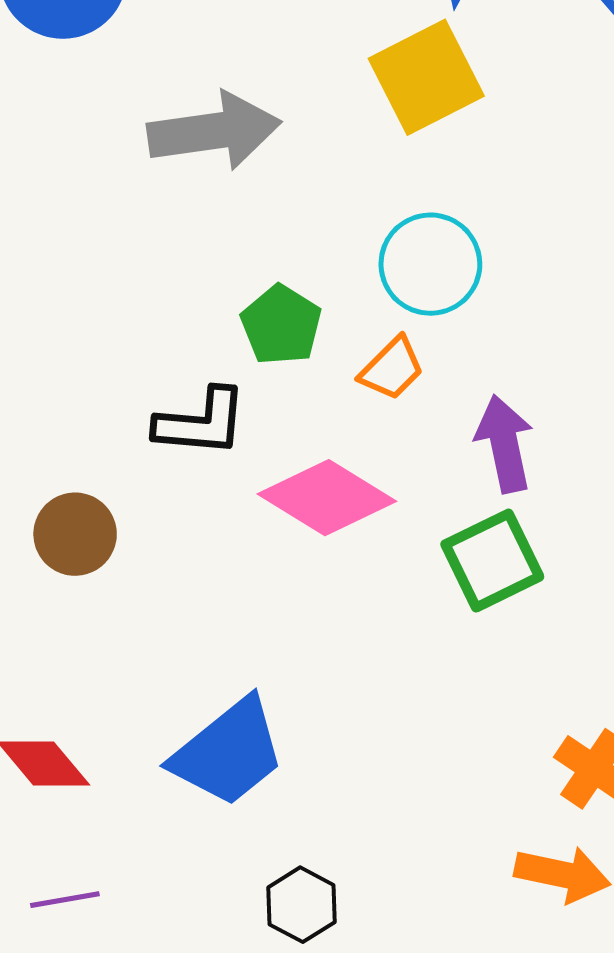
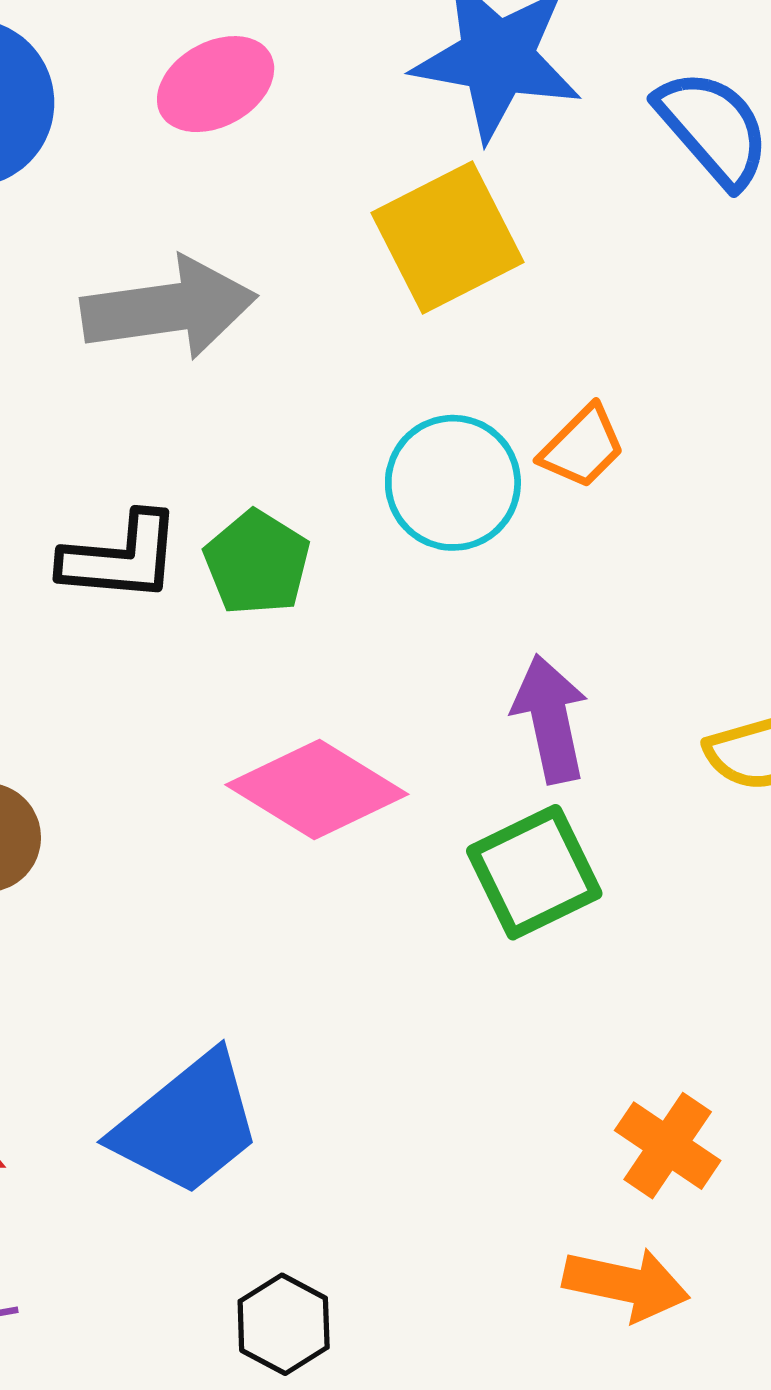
orange trapezoid: (392, 369) -> (582, 447), moved
black L-shape: (201, 422) -> (121, 557), moved

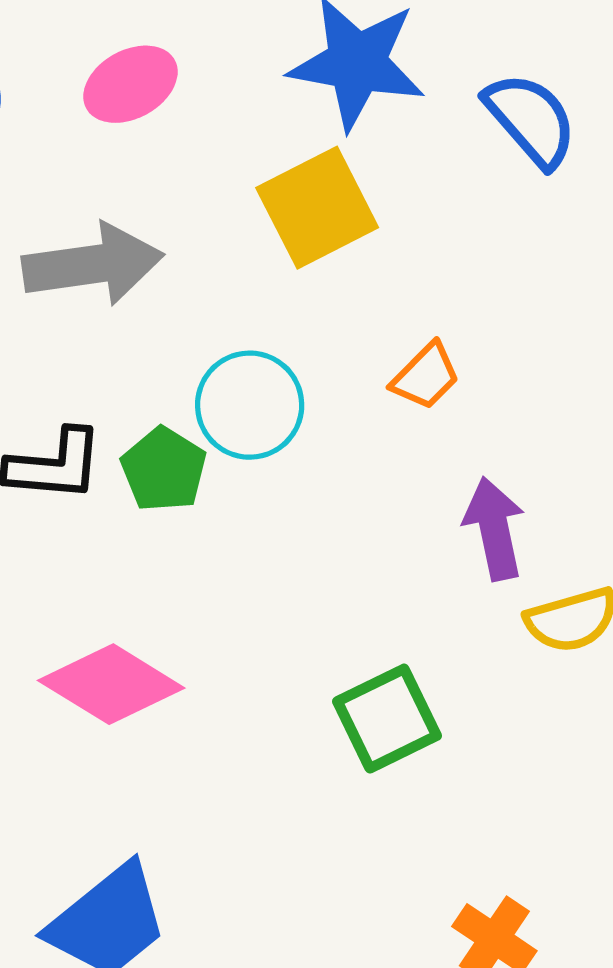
cyan circle: (453, 483) -> (250, 405), moved
purple arrow: (550, 719) -> (494, 529), moved
pink diamond: (317, 790) -> (111, 684), moved

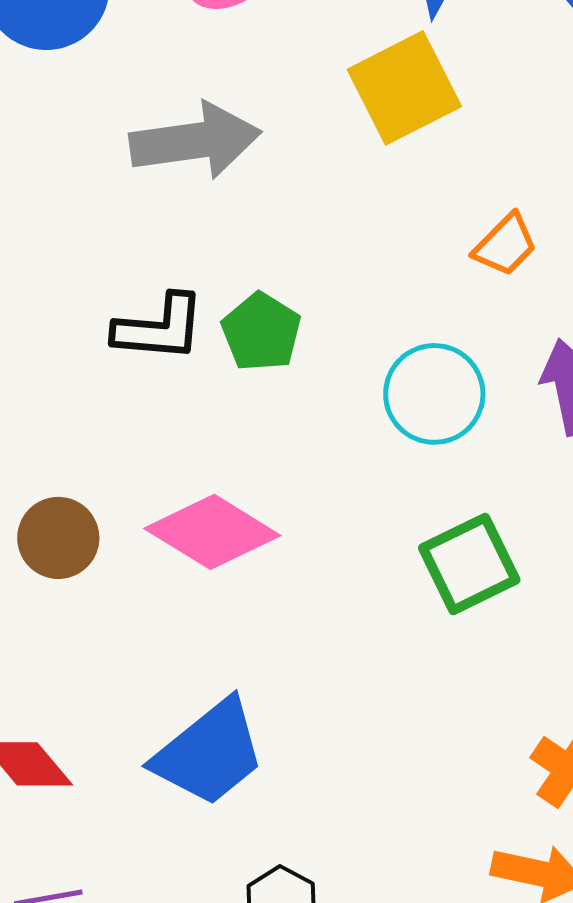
cyan circle: (250, 405) -> (434, 394), moved

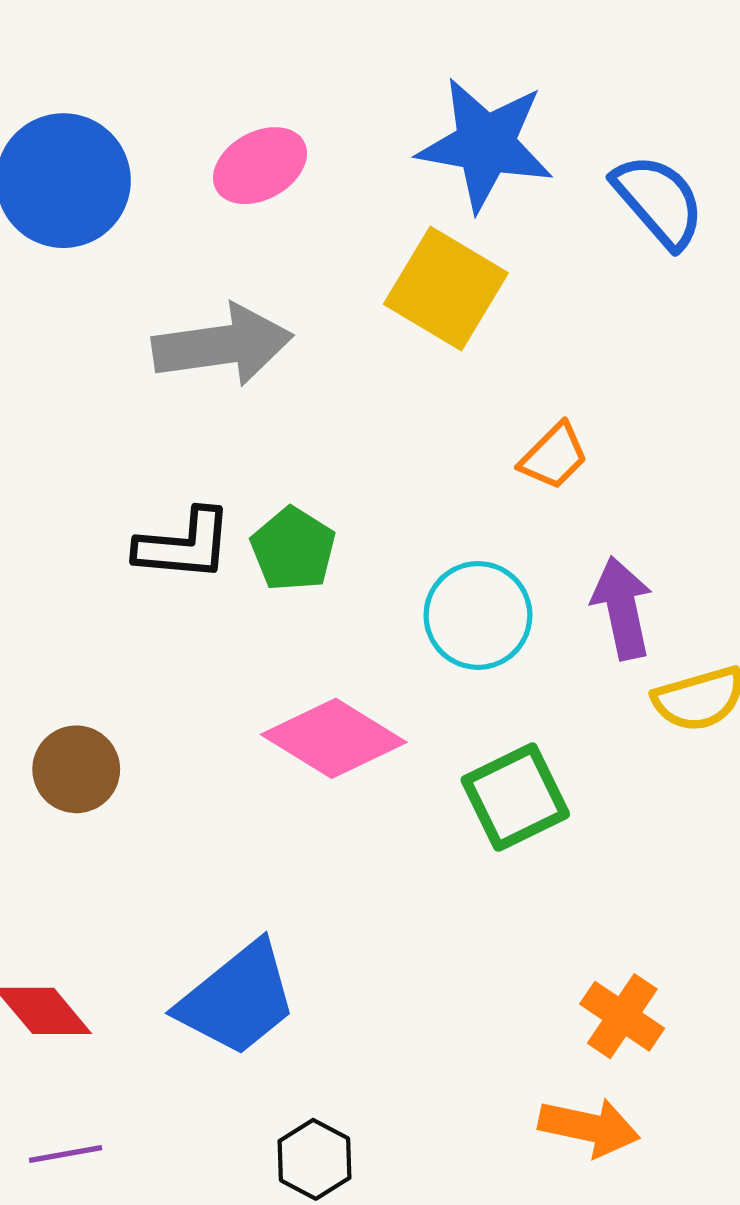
yellow square: (404, 88) -> (446, 288), turned -32
pink diamond: (212, 532) -> (334, 738), moved

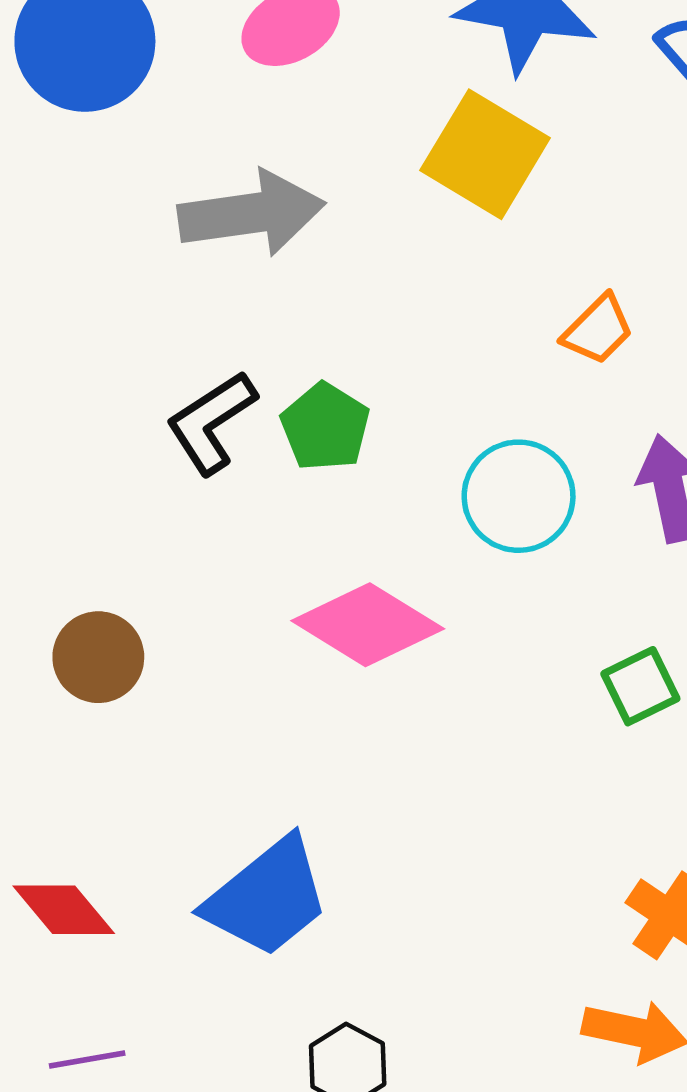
black L-shape: (184, 545) -> (211, 422), turned 142
green square: (515, 797) -> (640, 686), moved, size x0.7

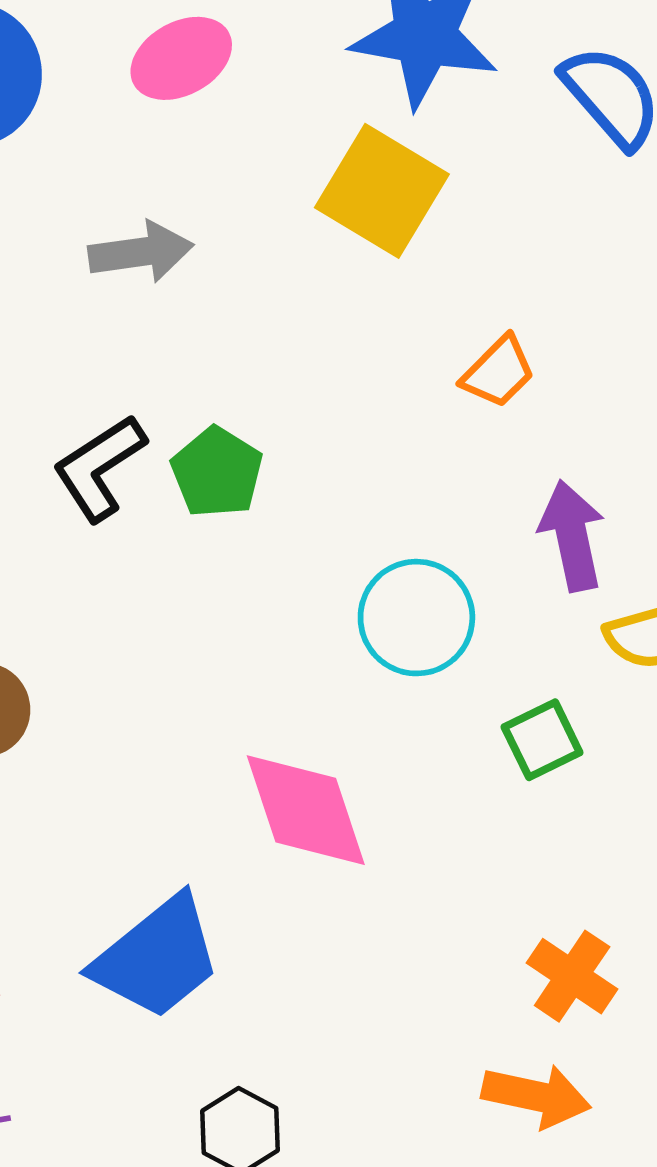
gray arrow: (251, 213) -> (141, 252), size x0.7
cyan circle: (519, 496) -> (416, 618), moved
pink diamond: (368, 625) -> (306, 810), moved, turned 40

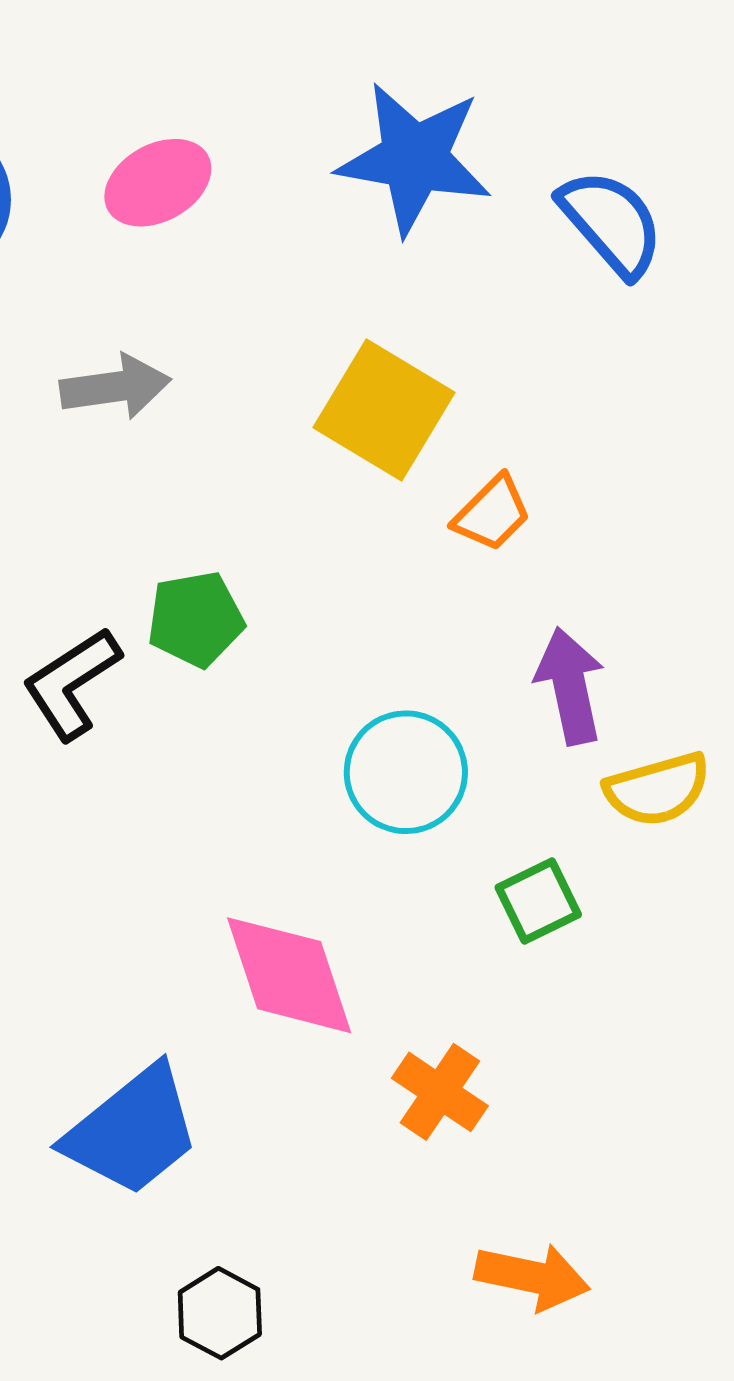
yellow square: (382, 191) -> (384, 410), moved
black L-shape: (99, 468) -> (72, 683), moved
green pentagon: (217, 472) -> (196, 619), turned 30
orange cross: (572, 976) -> (440, 1092), moved

